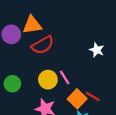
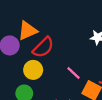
yellow circle: (48, 80) -> (33, 70), moved

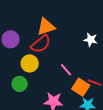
orange triangle: (28, 31) -> (46, 27), moved

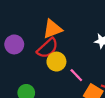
yellow circle: (30, 63) -> (56, 62), moved

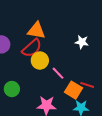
orange triangle: (52, 29) -> (36, 31), turned 30

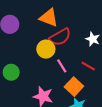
red semicircle: (32, 48) -> (60, 37), moved
red line: (87, 85) -> (88, 66), moved

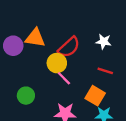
orange triangle: (49, 18) -> (35, 38), moved
pink line: (62, 66) -> (64, 78), moved

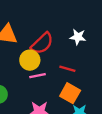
red line: (105, 71) -> (67, 69), moved
pink line: (64, 78) -> (37, 76), turned -56

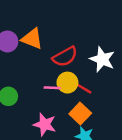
white star: (78, 37) -> (102, 59), size x1.5
yellow circle: (30, 60) -> (67, 83), moved

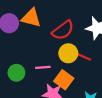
pink line: (52, 88) -> (43, 67), moved
orange square: (80, 113) -> (64, 80), moved

